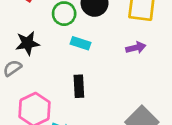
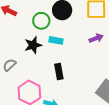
black star: (28, 43) -> (33, 45), moved

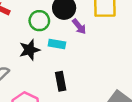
purple arrow: (96, 38) -> (79, 26), moved, turned 72

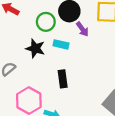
black star: (30, 50) -> (35, 48), turned 30

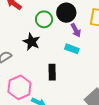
cyan rectangle: (61, 44) -> (72, 49), moved

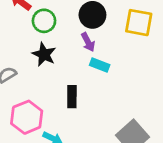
green circle: (44, 19) -> (44, 21), moved
purple arrow: (76, 30) -> (88, 42), moved

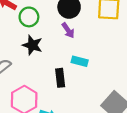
cyan rectangle: (100, 65) -> (80, 61), moved

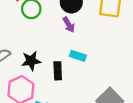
black star: (32, 45) -> (31, 61), moved, turned -30

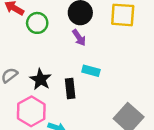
black star: (31, 61) -> (41, 79), turned -30

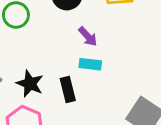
purple arrow: (79, 38) -> (88, 36), moved

